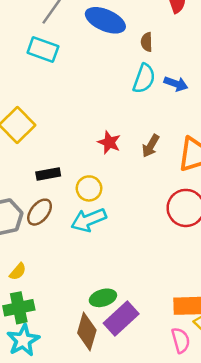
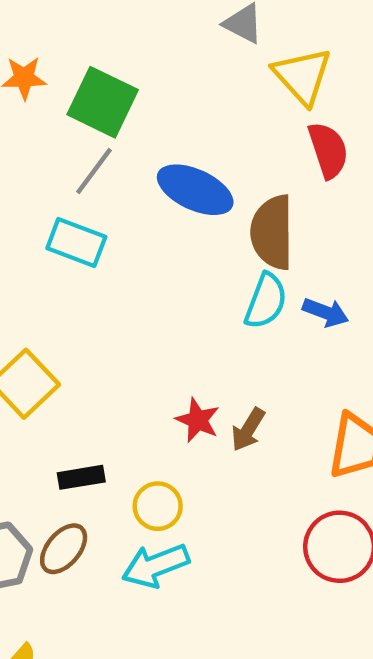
brown semicircle: (147, 42) -> (272, 232), size x2.0
brown arrow: (151, 146) -> (248, 430), moved

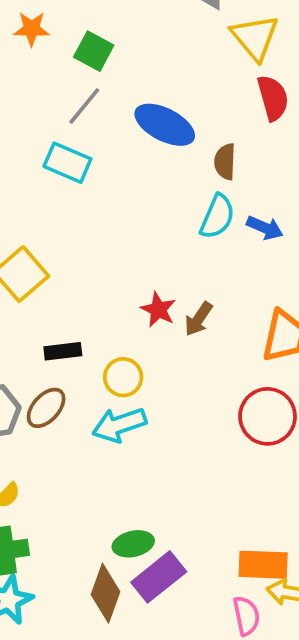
green square: (103, 102) -> (94, 51), size x0.7
brown semicircle: (272, 232) -> (225, 162), size x0.6

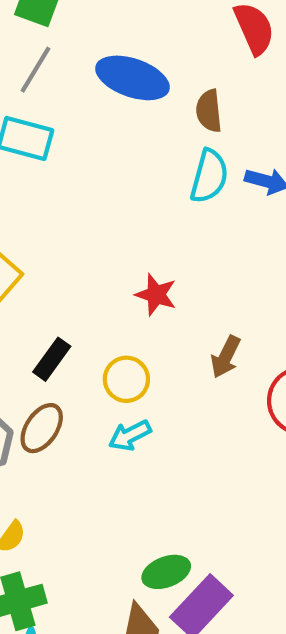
brown arrow: (198, 319) -> (226, 357), moved
black rectangle: (63, 351) -> (52, 359), turned -39
cyan arrow: (119, 425) -> (130, 435), size x0.7

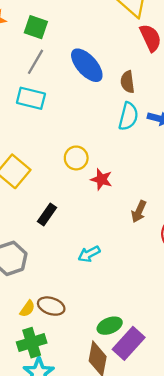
blue ellipse: (132, 78) -> (87, 65), turned 30
yellow circle: (126, 379) -> (76, 158), moved
brown ellipse: (42, 428) -> (51, 306), moved, turned 75

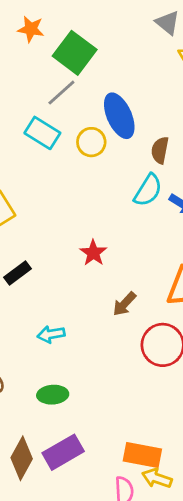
green square: (36, 27) -> (75, 53), size x1.4
yellow circle: (76, 158) -> (91, 142), moved
green ellipse: (110, 326) -> (53, 395), moved

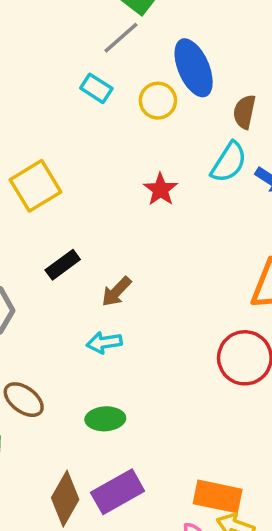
cyan rectangle: (42, 133) -> (96, 88), size x0.7
red star: (93, 253) -> (160, 189), moved
brown arrow: (124, 304) -> (116, 292), moved

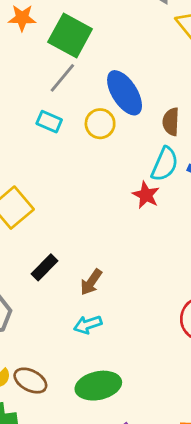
red star: (160, 189) -> (146, 195), moved
green ellipse: (105, 419) -> (98, 386), size x1.4

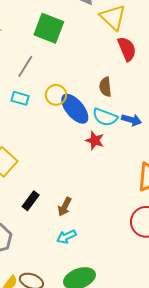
green square: (70, 35) -> (49, 28), moved
blue ellipse: (125, 93) -> (75, 109), moved
cyan semicircle: (165, 164) -> (105, 117), turned 95

